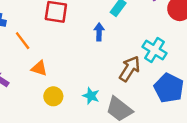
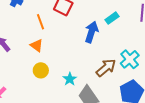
blue arrow: (99, 32) -> (92, 32), size x1.5
orange line: (23, 41) -> (40, 22), moved

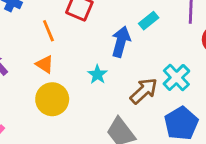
yellow circle: (41, 70) -> (52, 99), size x1.5
cyan star: (70, 79) -> (97, 74), moved

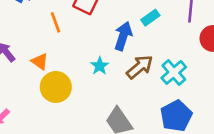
orange triangle: (45, 64) -> (40, 62), moved
brown arrow: (144, 91) -> (140, 67), moved

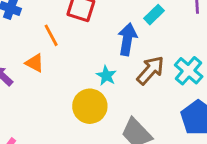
orange triangle: (40, 62) -> (35, 63), moved
yellow circle: (56, 87) -> (90, 106), moved

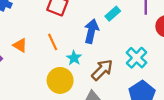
orange line: (51, 35) -> (53, 42), moved
brown arrow: (150, 70) -> (102, 70), moved

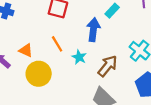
yellow circle: (60, 80) -> (39, 74), moved

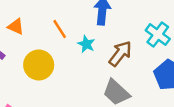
orange triangle: (26, 50) -> (16, 27), moved

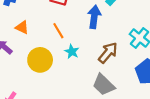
cyan star: (86, 44) -> (72, 52), moved

